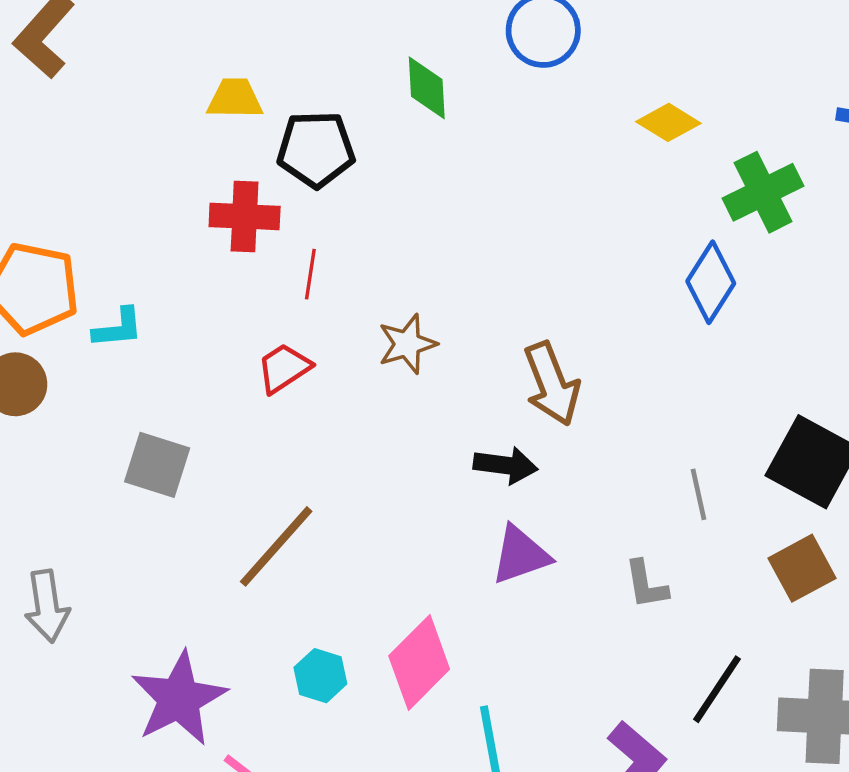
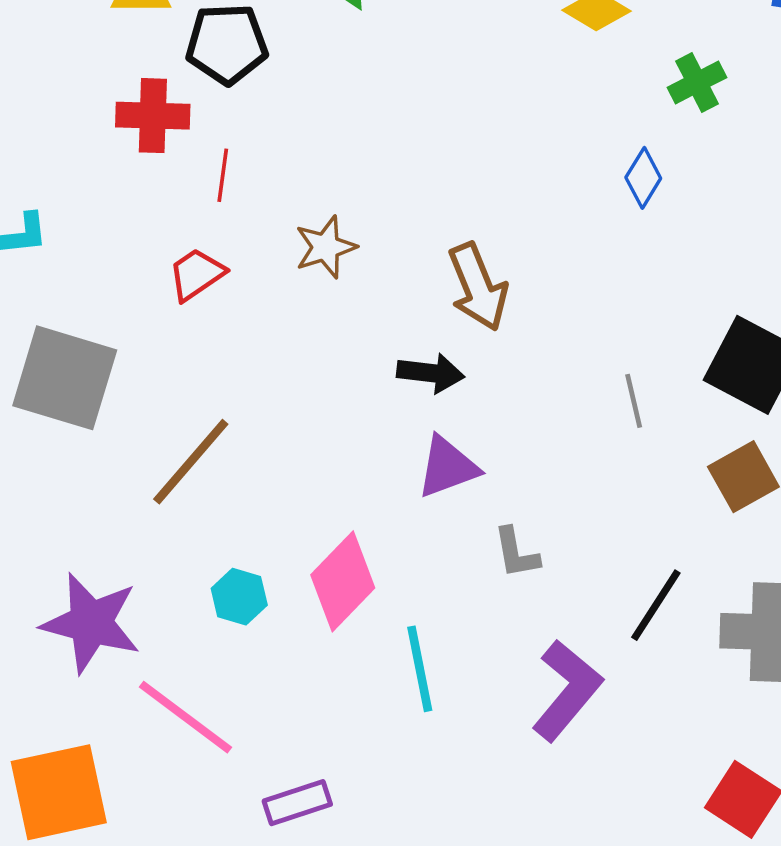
green cross: (763, 192) -> (697, 82), size x0.7
blue diamond: (711, 282) -> (643, 178), size x0.7
gray square: (157, 465) -> (65, 378), size x1.5
gray L-shape: (646, 585) -> (516, 553), moved
purple star: (179, 699) -> (91, 623), turned -30

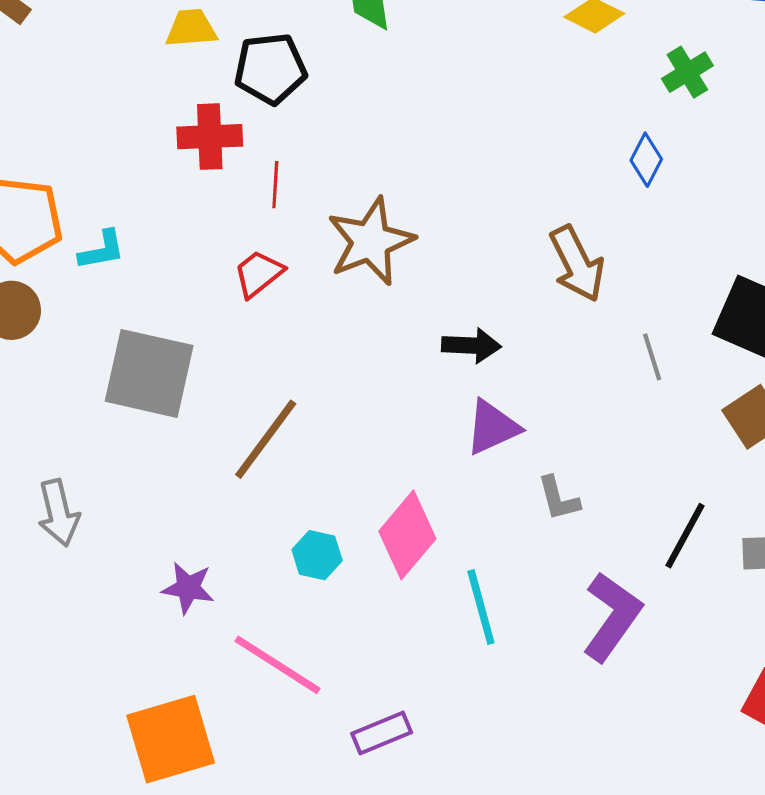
brown star: (326, 247) -> (371, 241), size x1.6
brown arrow: (478, 287) -> (577, 264), moved
purple star: (91, 623) -> (188, 588), size x0.6

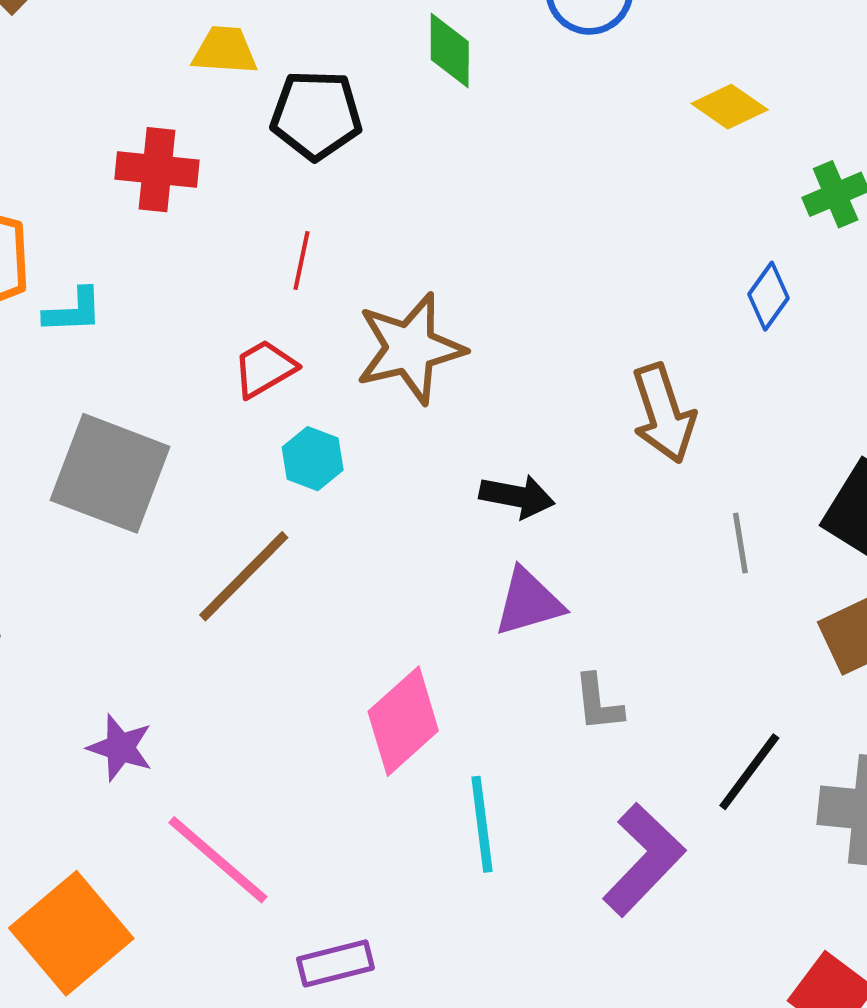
red cross: (210, 137) -> (157, 170), moved
cyan hexagon: (317, 555) -> (313, 459), moved
orange square: (171, 739) -> (71, 933), turned -32

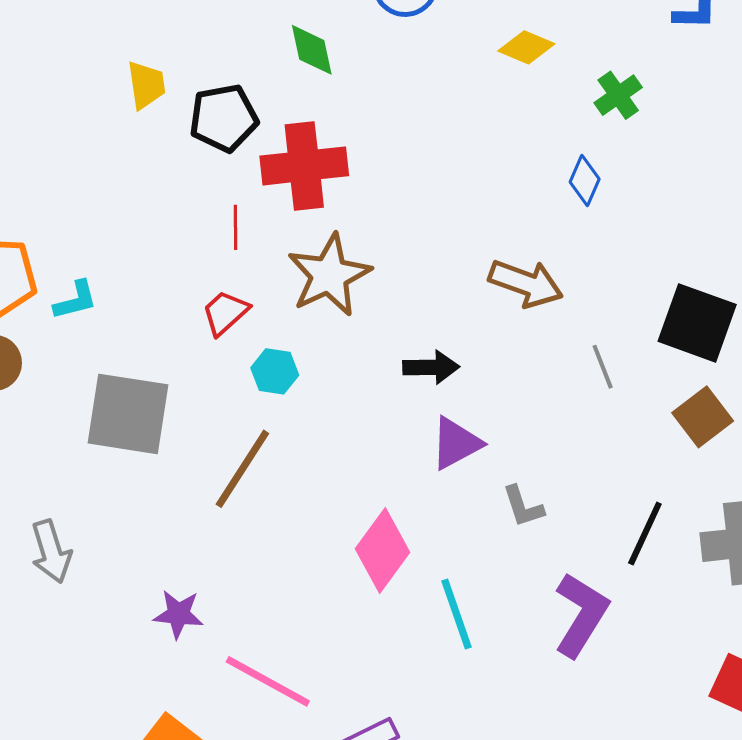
yellow trapezoid: (225, 50) -> (146, 85), turned 90
red cross: (157, 170) -> (304, 166), moved, size x1.4
brown arrow: (663, 413) -> (526, 283), turned -40

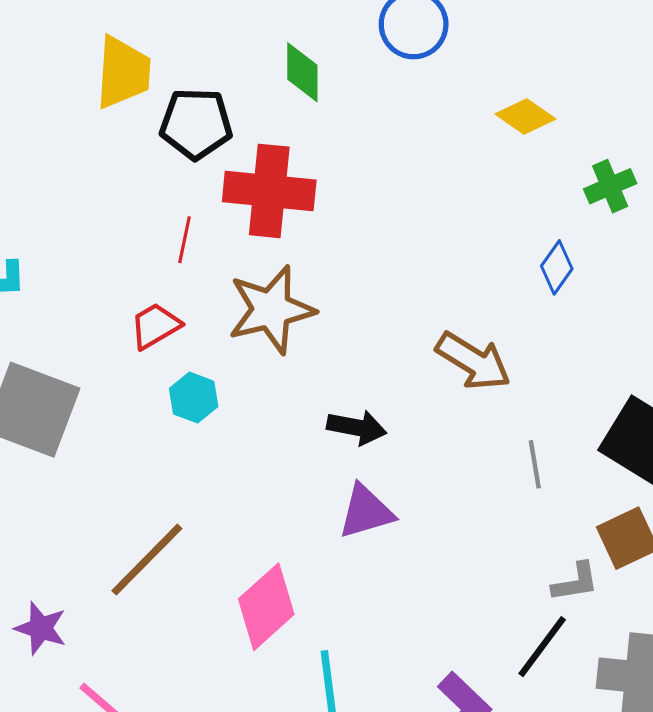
yellow trapezoid: (146, 85) -> (123, 72), size x1.4
brown line: (242, 469) -> (147, 560), moved
gray L-shape: (523, 506) -> (575, 582), moved, turned -93

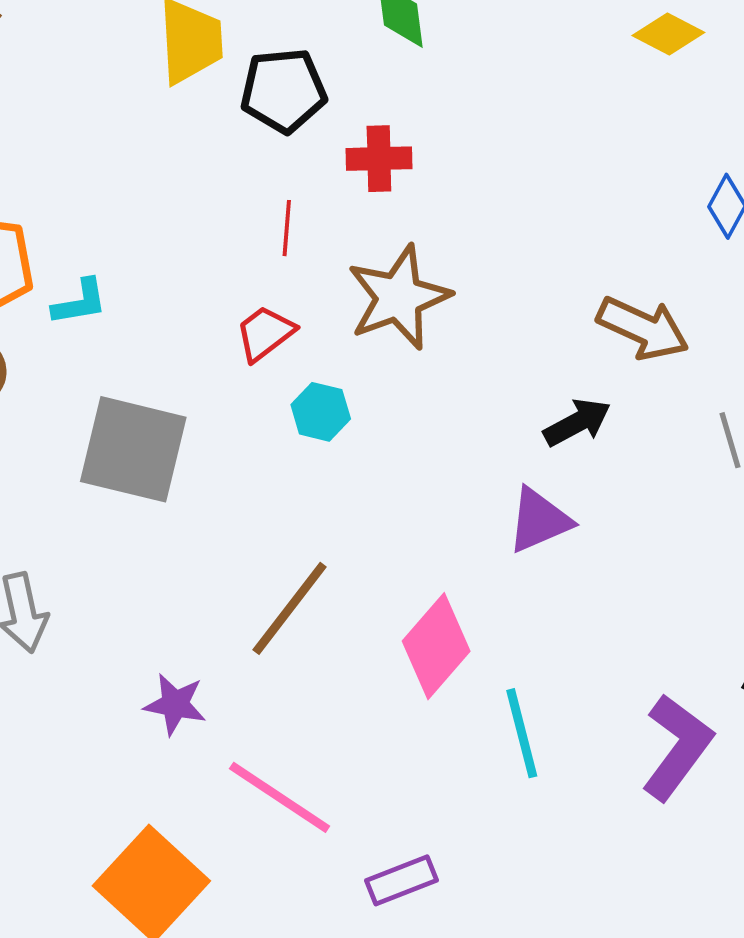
red cross: (269, 191) -> (379, 159), size x0.6
black arrow: (357, 427) -> (577, 422), moved, turned -32

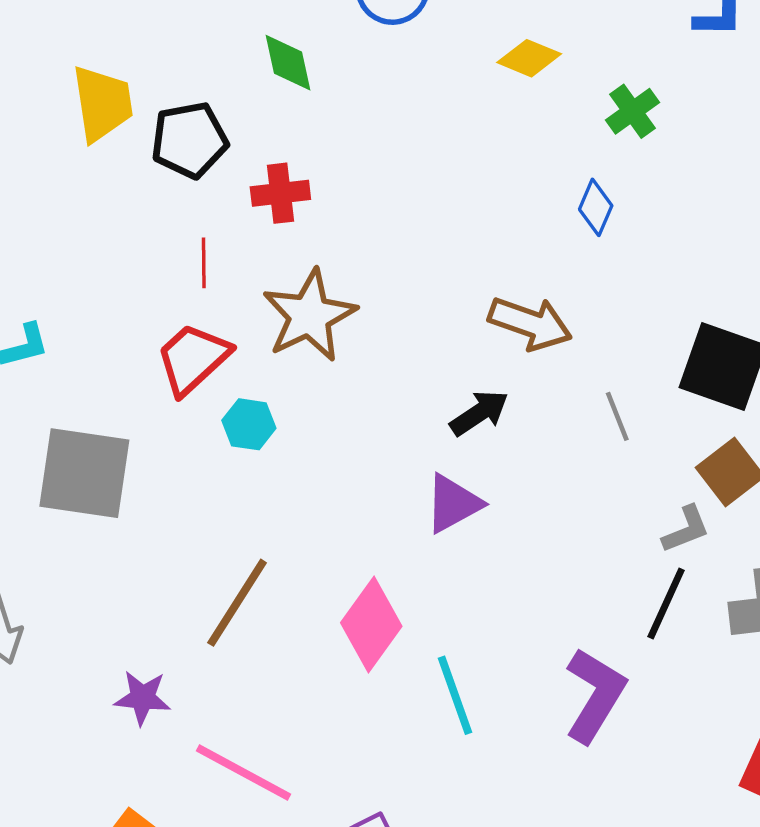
red trapezoid: (265, 333) -> (193, 359), size x1.4

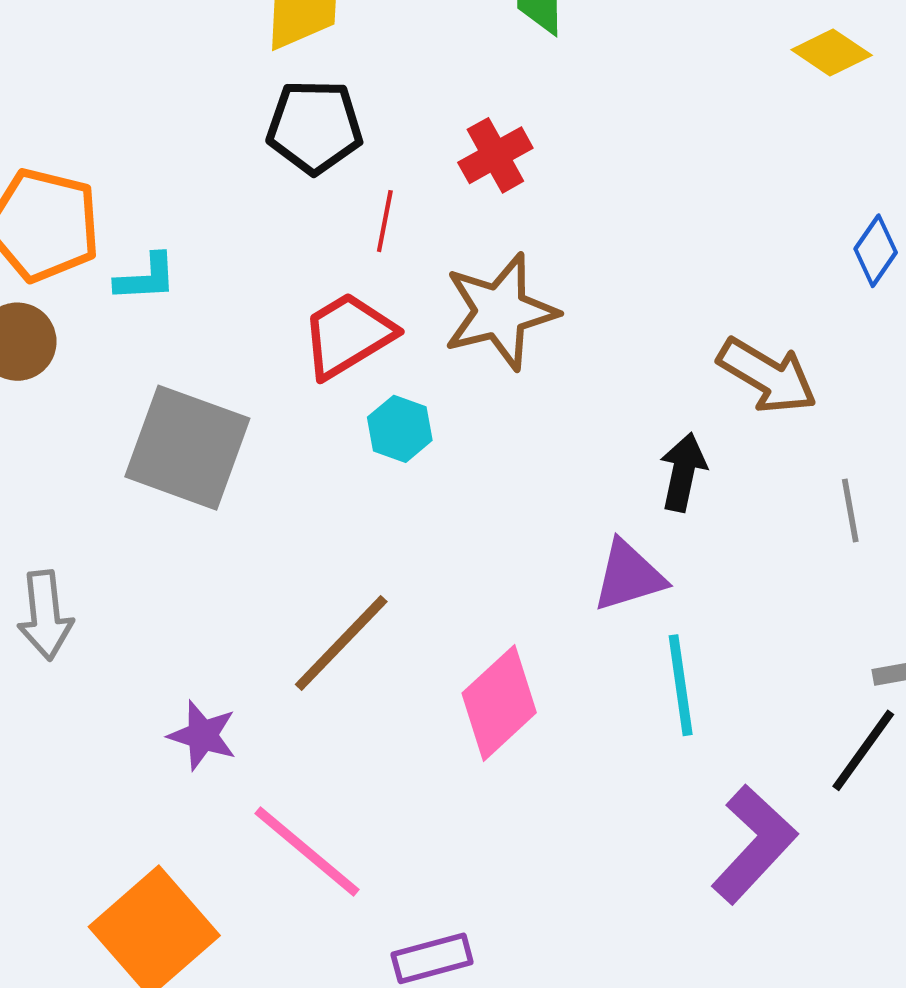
black pentagon: (189, 140) -> (315, 127), moved
red cross: (280, 193) -> (495, 155), turned -34
black arrow: (479, 413) -> (683, 472), turned -56
cyan line: (455, 695) -> (681, 685), moved

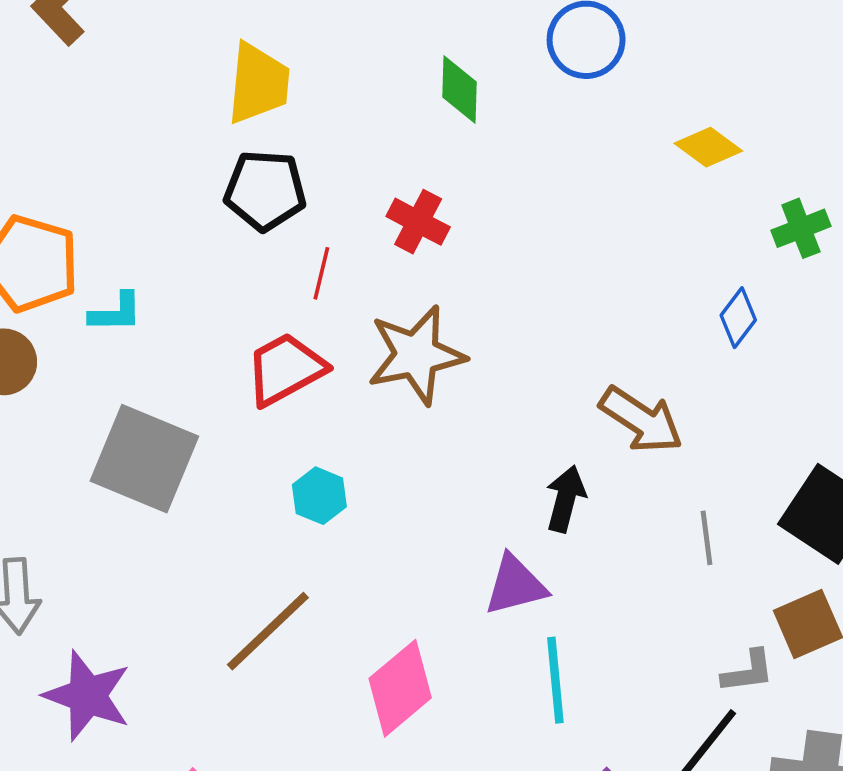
red cross: (495, 155) -> (418, 222), turned -36
cyan hexagon: (400, 429) -> (319, 496), moved
purple star: (203, 735) -> (87, 696), moved, size x1.5

